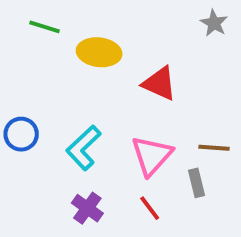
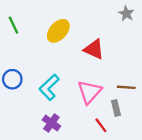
green line: (45, 27) -> (13, 25), moved, turned 48
yellow ellipse: (99, 52) -> (58, 31), turned -55
red line: (150, 208) -> (101, 125), moved

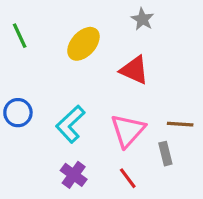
gray star: (126, 14) -> (142, 19), moved
red line: (101, 125) -> (128, 178), moved

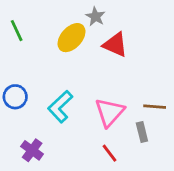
gray star: (142, 19) -> (95, 16), moved
red triangle: (134, 70) -> (115, 45), moved
purple cross: (74, 175) -> (32, 150), moved

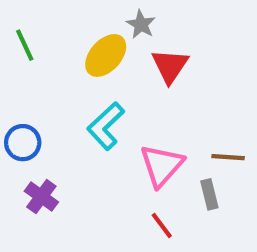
red triangle: (115, 45) -> (170, 66), turned 40
cyan L-shape: (60, 107) -> (106, 126), moved
purple cross: (32, 150) -> (41, 197), moved

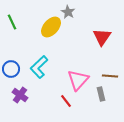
red triangle: (170, 66) -> (102, 37), moved
cyan L-shape: (106, 126) -> (39, 67), moved
red line: (162, 226) -> (66, 101), moved

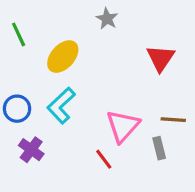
yellow ellipse: (51, 27) -> (63, 57), moved

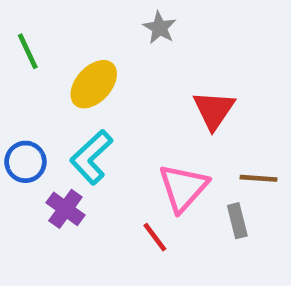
red triangle: (161, 58) -> (214, 110), moved
purple cross: (31, 150) -> (65, 209), moved

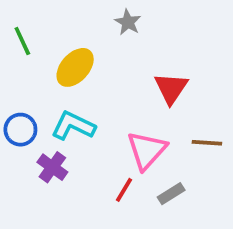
cyan L-shape: (91, 157) -> (73, 126), turned 69
gray rectangle: (237, 221) -> (171, 194), moved, turned 72
red line: (155, 237) -> (124, 190), turned 68

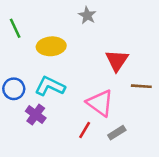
yellow ellipse: (75, 67) -> (51, 46), turned 44
brown line: (207, 143) -> (141, 86), moved
pink triangle: (147, 150) -> (100, 103), turned -36

